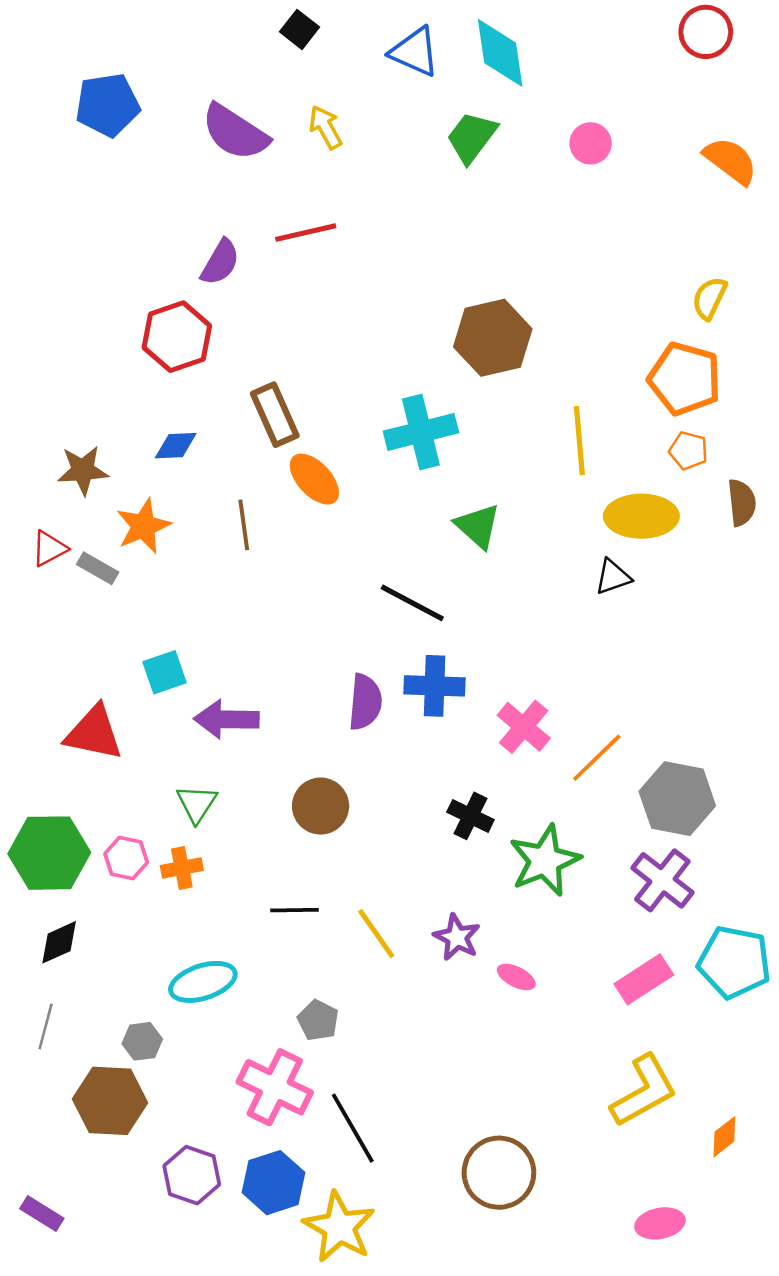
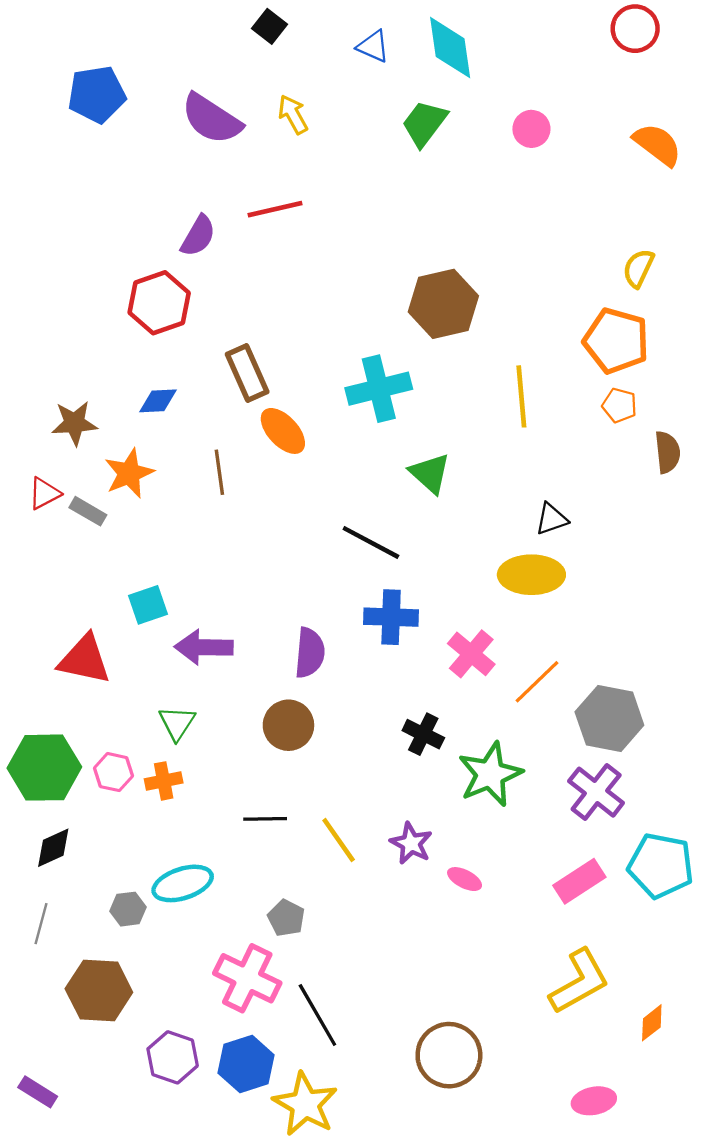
blue triangle: (415, 52) -> (373, 46), size x0.7
yellow ellipse: (641, 516) -> (531, 575), moved
purple semicircle: (365, 702) -> (310, 653), moved
gray hexagon: (142, 1041) -> (128, 909), moved

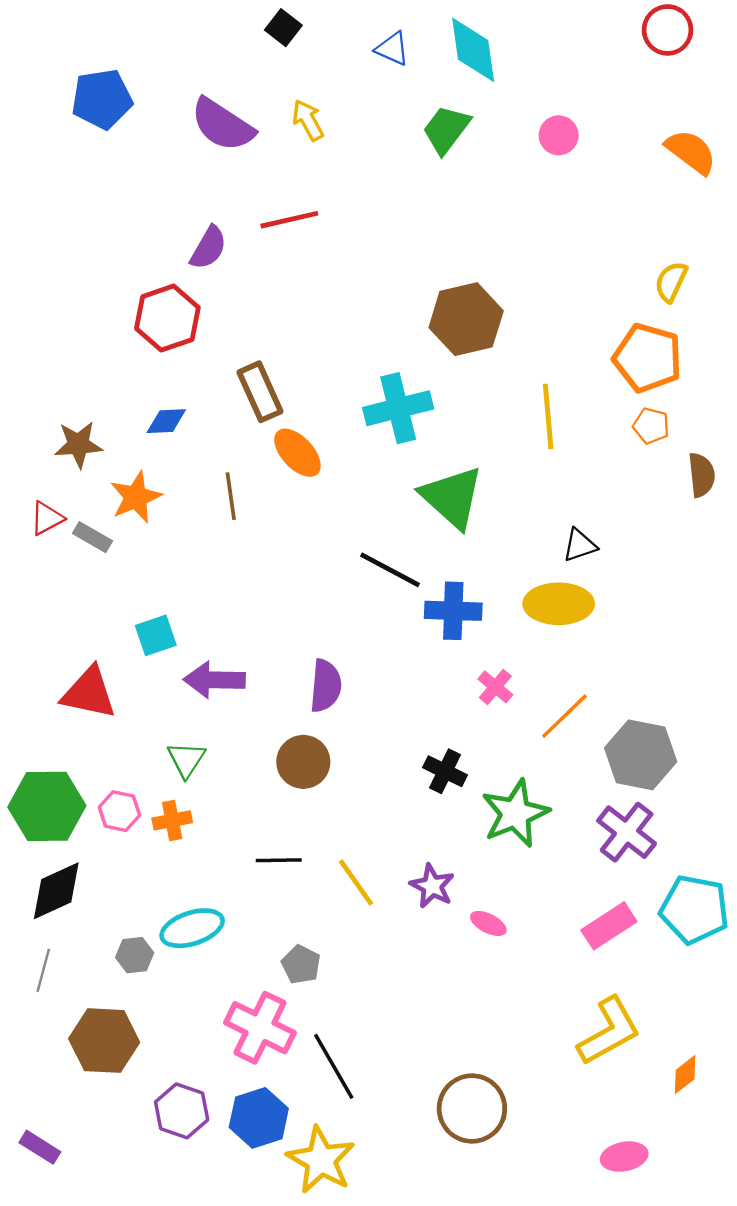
green triangle: (430, 473) -> (452, 497), size x1.5
blue cross: (391, 617) -> (453, 611), moved
pink cross: (471, 654) -> (495, 687), size x0.7
black diamond: (53, 848) -> (56, 891), size x1.4

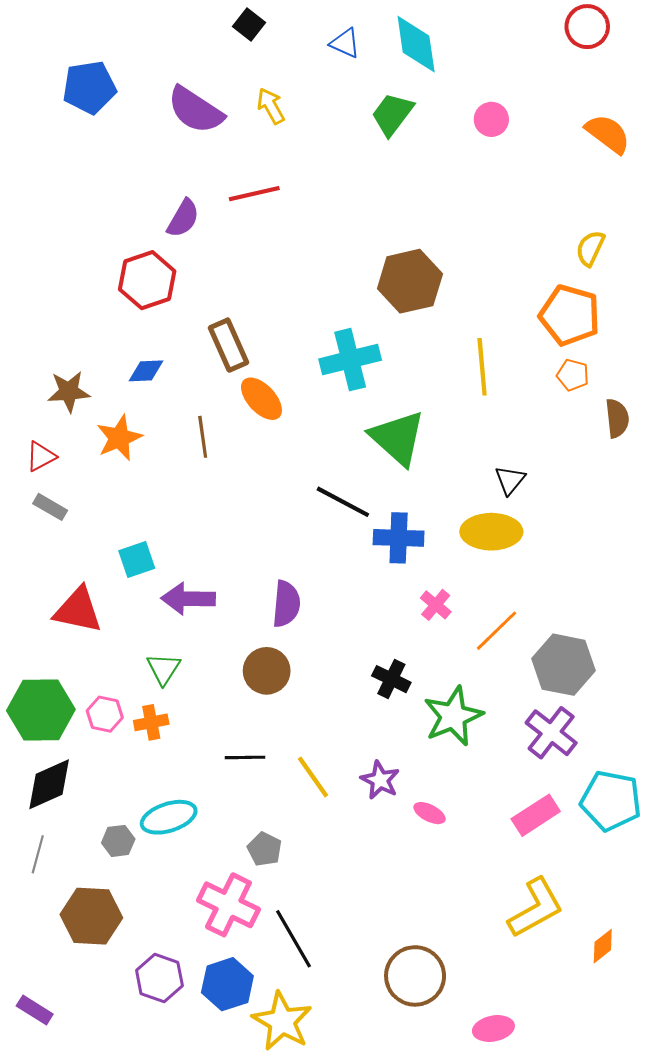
gray rectangle: (93, 537) -> (50, 507), moved
black triangle: (580, 545) -> (510, 480), turned -32
pink ellipse: (624, 1157) -> (493, 1029), moved

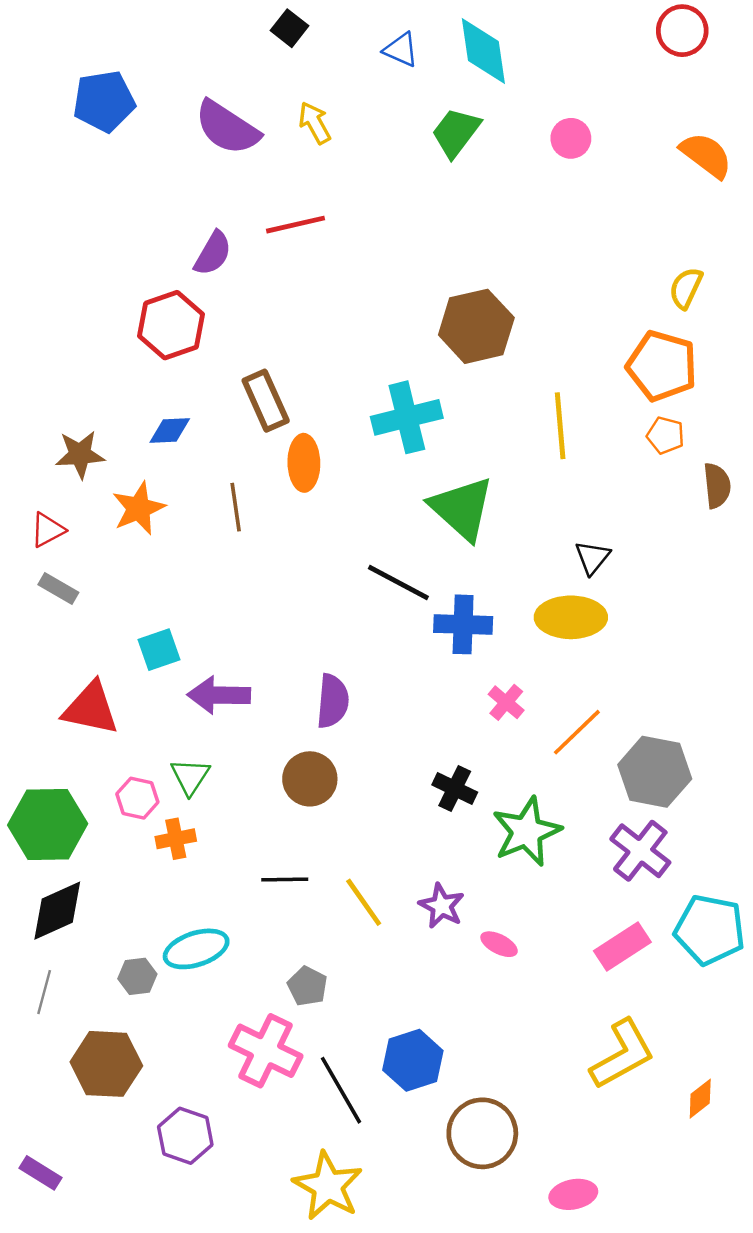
orange ellipse: (261, 399) -> (304, 463), turned 42
pink hexagon: (105, 714) -> (137, 798), moved
blue hexagon: (227, 984) -> (413, 1060), moved

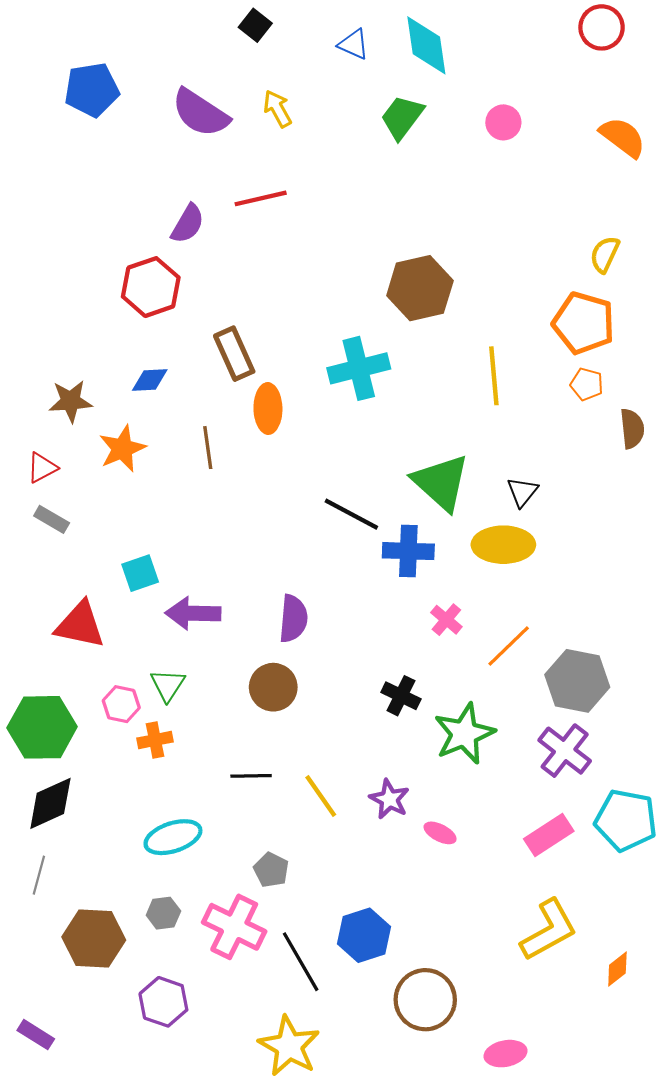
green triangle: (462, 508) -> (441, 482), moved
gray hexagon: (137, 976) -> (163, 913), moved

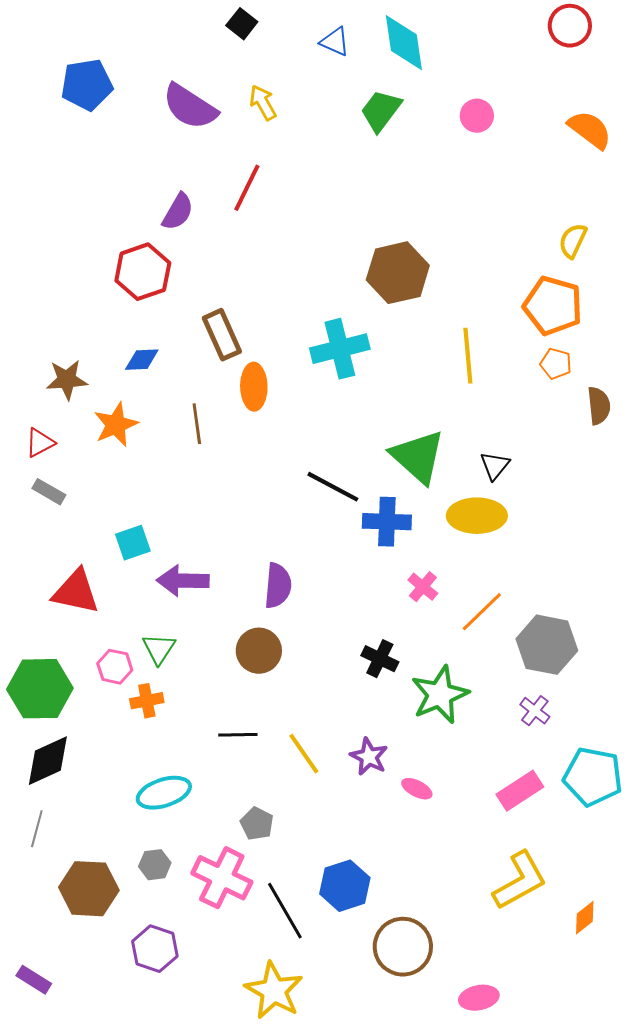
red line: (261, 198) -> (247, 188), turned -51
purple cross: (565, 751) -> (535, 711), size x0.6

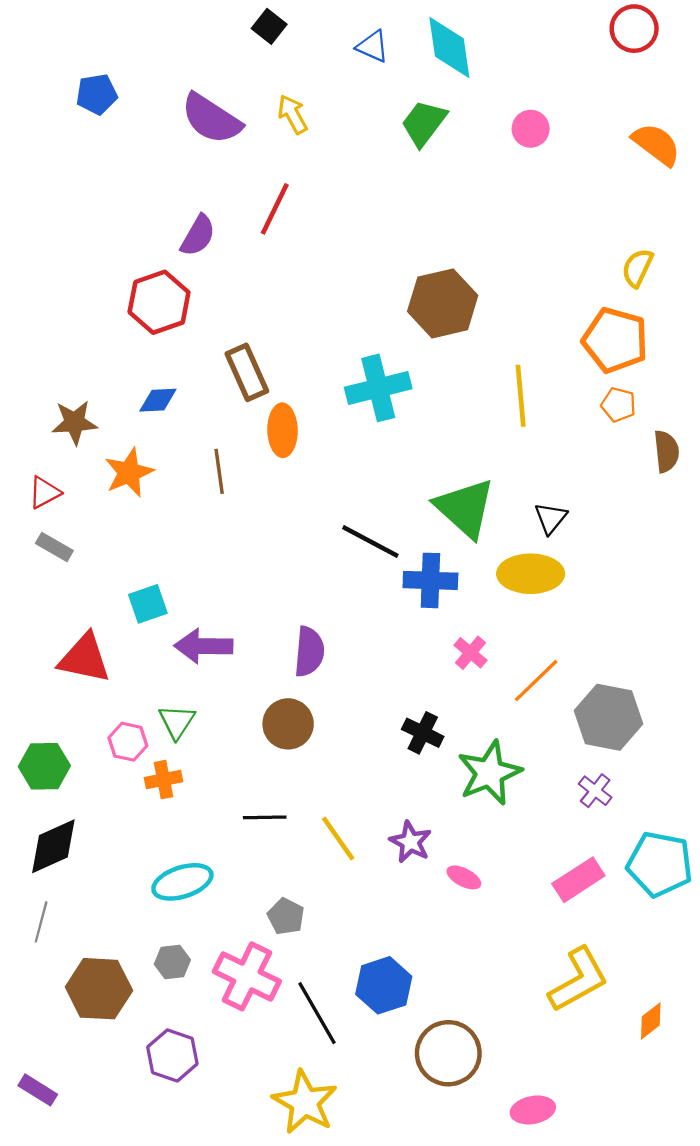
blue pentagon: (87, 85) -> (97, 94), size x0.7
green hexagon: (40, 689) -> (44, 766), size x0.7

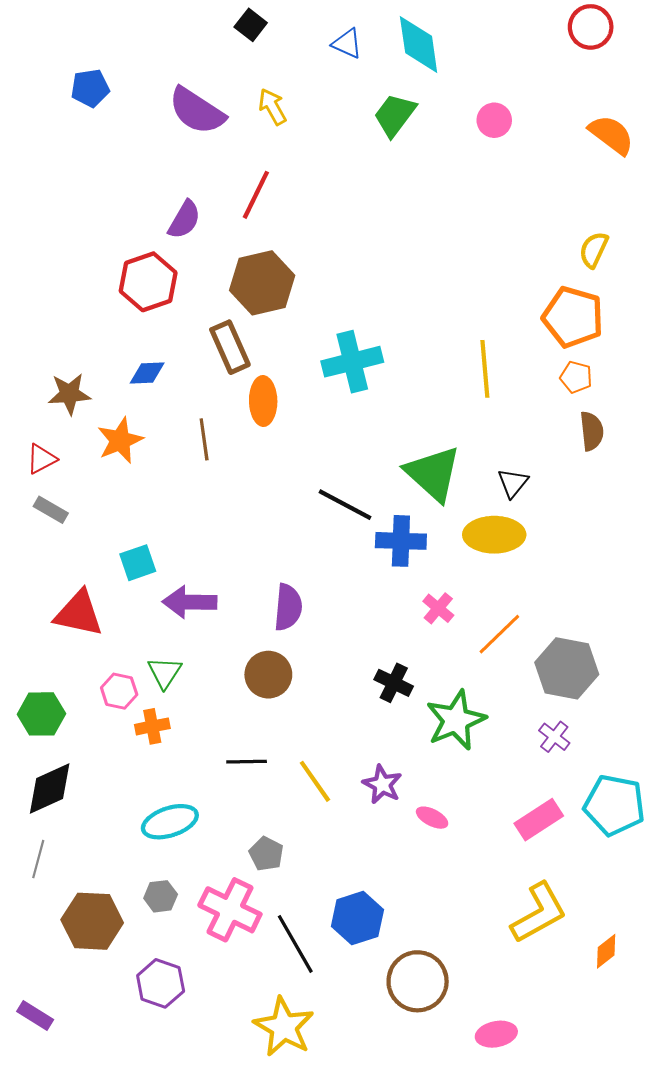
brown hexagon: (443, 303) -> (262, 283), moved
brown semicircle: (666, 451) -> (592, 431), moved

